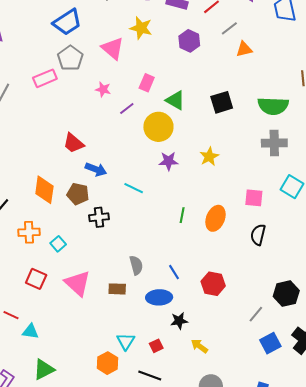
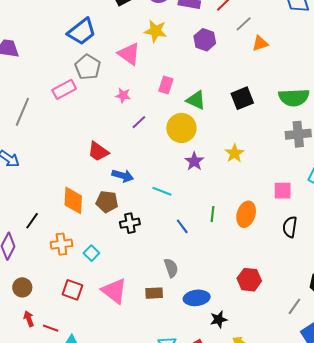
purple line: (127, 108) -> (139, 122), moved
purple star: (168, 161) -> (194, 161), turned -30
blue line: (174, 272) -> (182, 226), moved

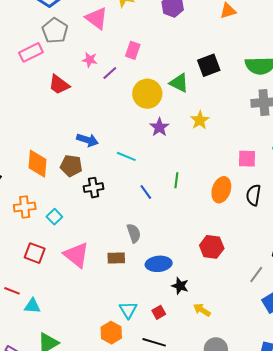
green triangle: (196, 100) -> (179, 83), moved
purple line: (139, 122) -> (110, 73), moved
red trapezoid: (98, 151) -> (59, 85), moved
orange ellipse: (246, 214) -> (221, 190), moved
black star: (219, 319) -> (180, 286), turned 30

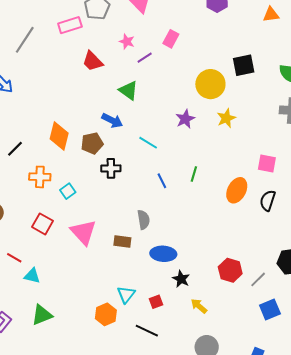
green triangle: (179, 83) -> (128, 91), moved
yellow circle: (147, 94) -> (210, 84), moved
brown pentagon: (71, 166) -> (92, 143), turned -30
red hexagon: (212, 247) -> (230, 270), moved

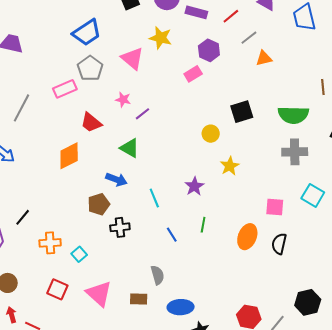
pink rectangle: (171, 39) -> (193, 74), moved, turned 36
yellow circle: (210, 84) -> (211, 134), size x0.6
purple star: (185, 119) -> (194, 186), moved
orange diamond: (59, 136) -> (69, 156), moved, turned 56
cyan line: (148, 143) -> (154, 198), turned 42

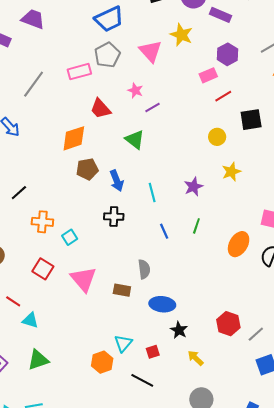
red line: (231, 16) -> (223, 96), moved
blue arrow: (116, 179) -> (117, 181), moved, turned 40
brown pentagon: (99, 204) -> (87, 169), moved

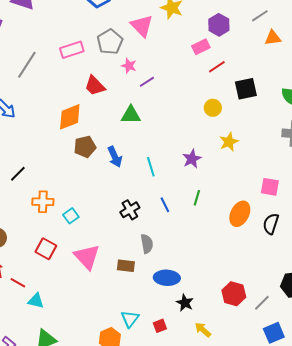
gray pentagon: (107, 55) -> (110, 42), moved
green triangle: (135, 140) -> (131, 115), turned -35
black cross: (114, 217) -> (130, 210), moved, turned -30

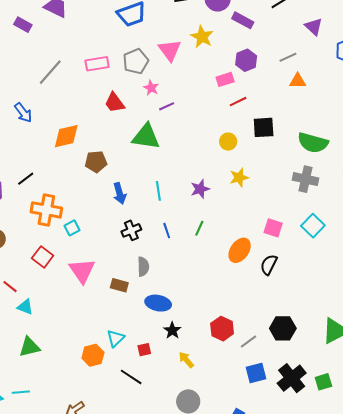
green triangle: (131, 115) -> (146, 137), size x1.4
orange diamond: (70, 117) -> (66, 136), moved
blue arrow: (115, 157) -> (120, 193), moved
orange cross: (43, 202) -> (46, 210), size x1.4

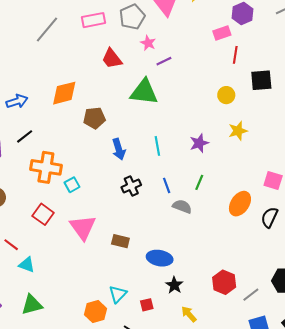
red line: (238, 102) -> (235, 55), turned -54
blue arrow: (23, 113) -> (17, 101), moved, turned -70
gray semicircle: (143, 267) -> (182, 206), moved, turned -66

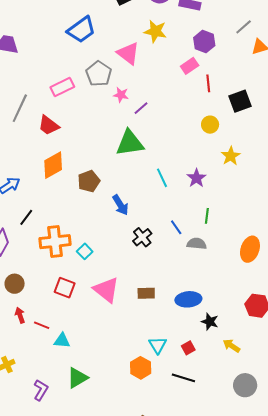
red trapezoid: (112, 59) -> (49, 125), moved
cyan line: (157, 146) -> (162, 178), moved
orange ellipse: (240, 204) -> (250, 249), moved

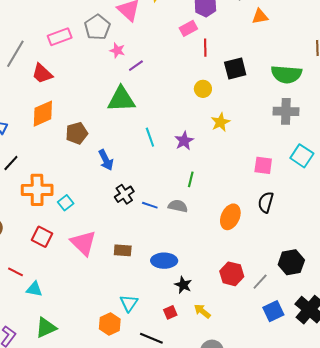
blue line: (176, 227) -> (150, 205), moved, turned -42
red square: (188, 348) -> (170, 312), moved

